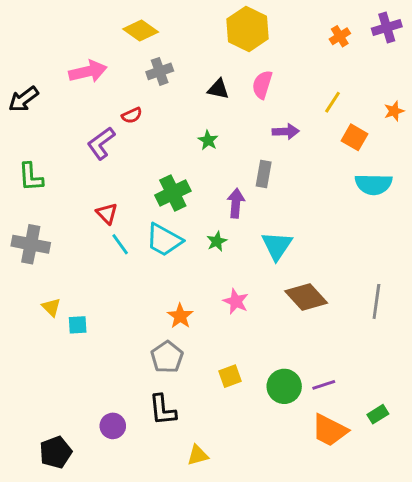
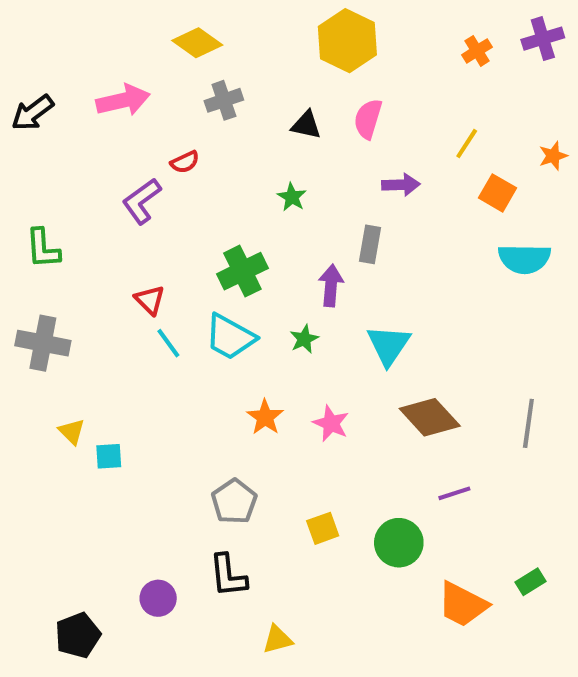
black arrow: (23, 99) -> (33, 113), moved
orange star: (180, 316) -> (265, 417), moved
purple line: (324, 385) -> (454, 493), moved

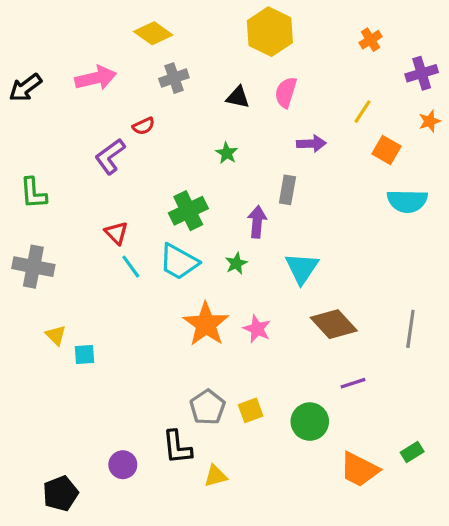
purple cross: (543, 39) -> (422, 73), moved
orange star: (265, 417) -> (206, 324), size x1.6
gray pentagon: (234, 502) -> (208, 407), moved
yellow triangle: (277, 639) -> (216, 476), moved

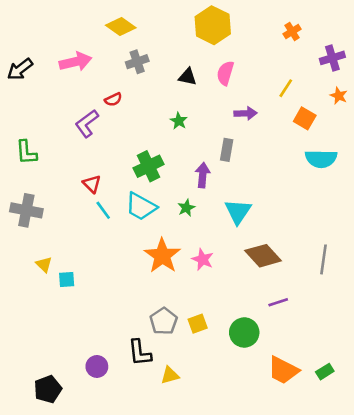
orange star: (430, 121) -> (339, 96), turned -30
green rectangle: (412, 452) -> (325, 372), moved

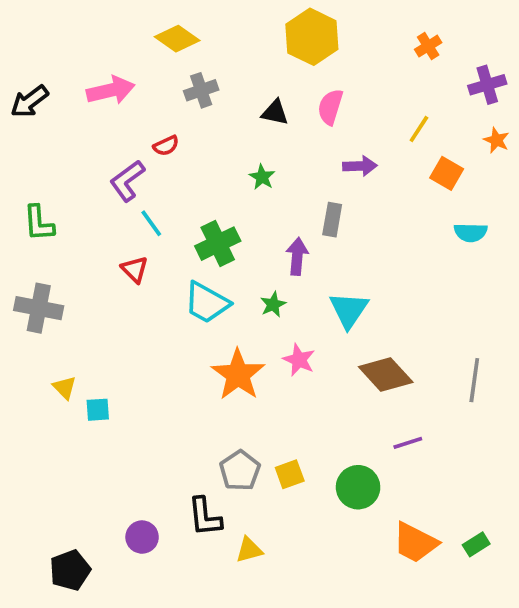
cyan semicircle: (321, 159) -> (471, 232), size x0.7
cyan line: (103, 210) -> (151, 223), moved
pink star: (203, 259) -> (299, 360), moved

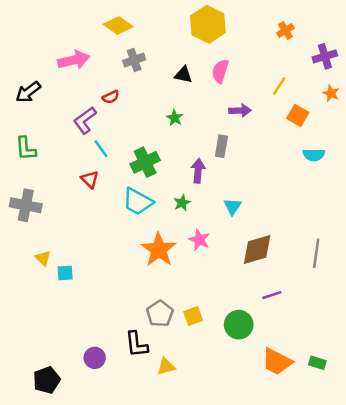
black arrow: (29, 101) -> (28, 92), moved
cyan triangle: (349, 310) -> (233, 206), size x0.7
brown diamond: (386, 375) -> (257, 250), turned -64
green rectangle: (476, 544) -> (317, 363), turned 49

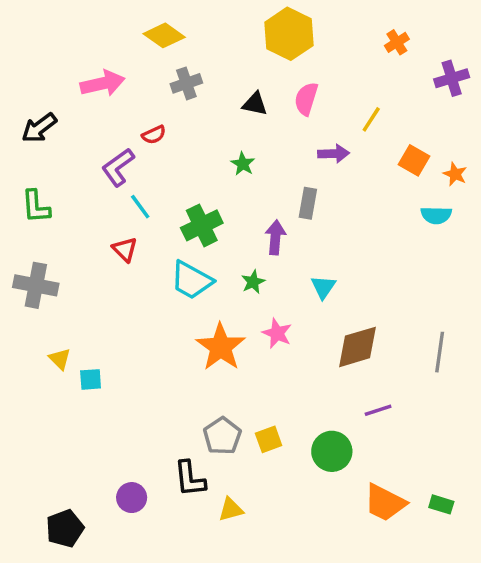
yellow line: (279, 86) -> (371, 119), moved
orange star: (331, 93) -> (455, 174), moved

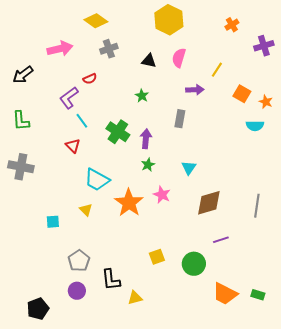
green cross: (202, 225) -> (118, 132), turned -30
purple arrow: (275, 237) -> (146, 139), moved
cyan trapezoid: (192, 280) -> (97, 180), moved
yellow triangle: (60, 359) -> (86, 210), moved
gray pentagon: (222, 436) -> (79, 261), moved

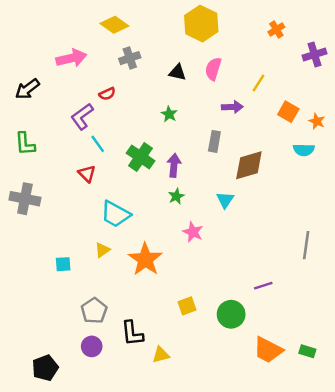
orange star: (129, 203) -> (145, 259), moved
brown diamond: (209, 203) -> (249, 165), moved
yellow triangle: (86, 210) -> (102, 250), turned 40

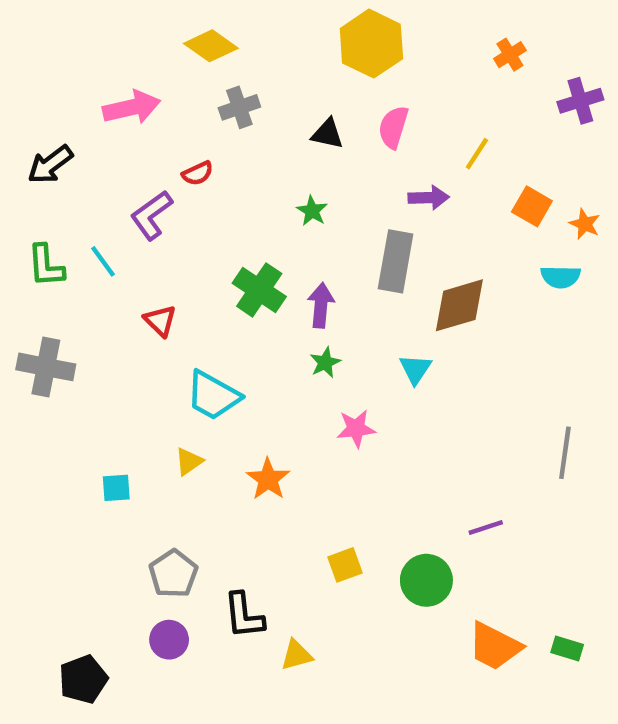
gray rectangle: (214, 141) -> (396, 261), size x1.5
cyan line: (98, 144) -> (103, 261), moved
pink star: (193, 232) -> (356, 429), turned -30
orange star: (145, 259) -> (268, 479), size x0.7

